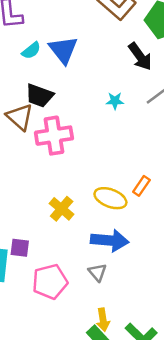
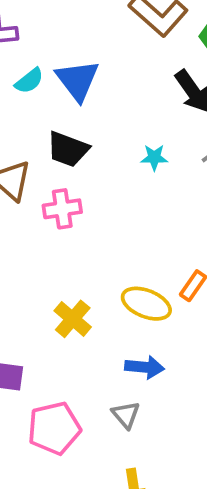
black trapezoid: (39, 96) -> (68, 149), moved
pink cross: (54, 136) -> (62, 209), size x0.7
blue arrow: (110, 240) -> (145, 367), size x0.7

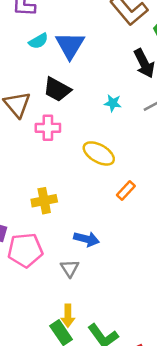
yellow ellipse: (146, 304) -> (99, 153), moved
yellow cross: (73, 319) -> (44, 201), turned 30
pink pentagon: (54, 428) -> (25, 250), moved

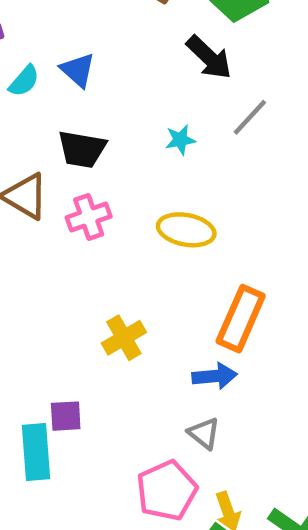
blue triangle: (70, 45) -> (78, 70), size x0.7
orange rectangle: (126, 190) -> (241, 319), moved, size x1.8
pink pentagon: (25, 250) -> (167, 491), moved

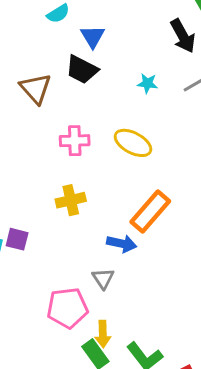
blue triangle: (78, 70) -> (93, 37), moved
pink cross: (89, 217) -> (75, 141), moved

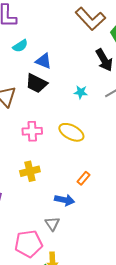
blue triangle: (93, 37) -> (43, 61), turned -36
orange rectangle: (150, 212) -> (83, 178), size x0.5

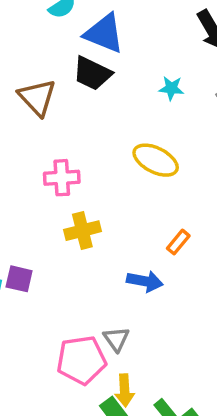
blue triangle: (43, 61) -> (104, 33), size x1.4
pink cross: (32, 131) -> (62, 178), moved
gray triangle: (52, 224) -> (116, 339), moved

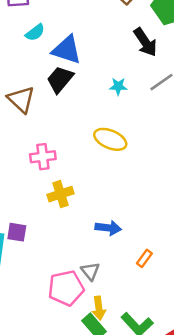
black trapezoid: (92, 73) -> (60, 79), turned 108
orange rectangle: (178, 242) -> (144, 258), moved

